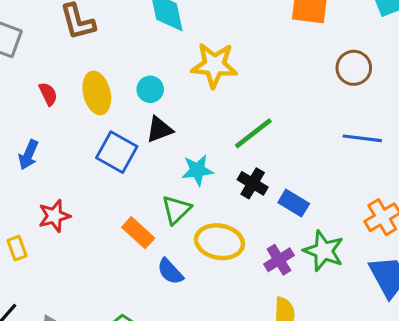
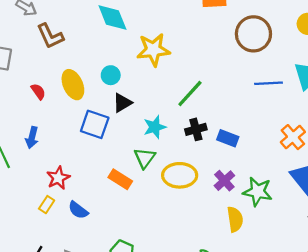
brown circle: (354, 68) -> (253, 34), size x1.4
black cross: (253, 183) -> (196, 129), turned -35
yellow rectangle: (17, 248) -> (47, 205), moved, turned 63
green star: (324, 251) -> (258, 192), moved
blue semicircle: (170, 272) -> (78, 210), moved

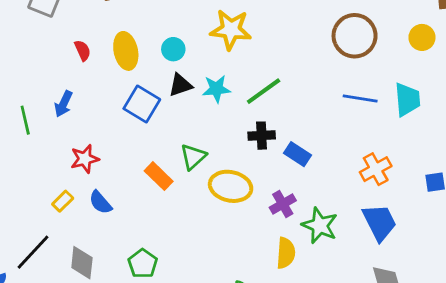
cyan star: (155, 127) -> (216, 89), moved
yellow rectangle: (47, 205) -> (63, 201), moved

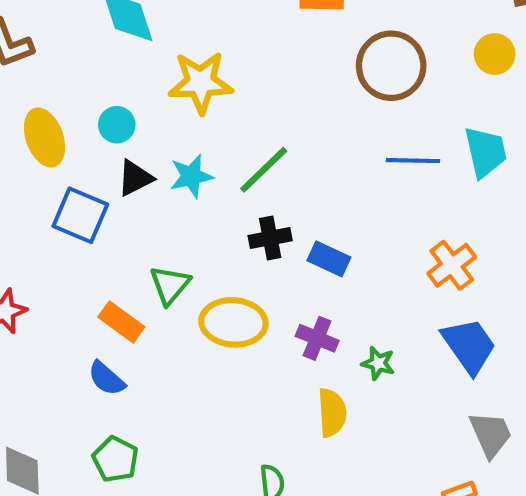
blue semicircle: (100, 202) -> (107, 379), moved
purple cross: (283, 204) -> (317, 338), turned -30
green star: (320, 225) -> (378, 363), size x0.6

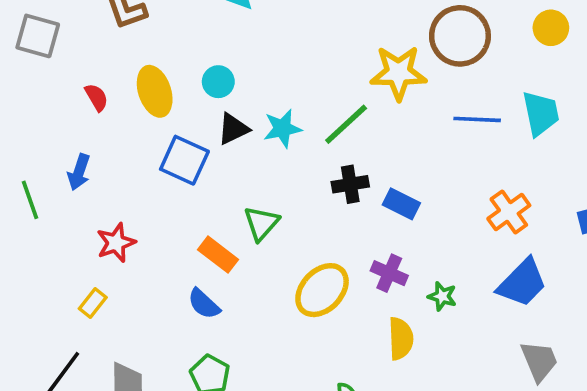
yellow star: (201, 82) -> (398, 73), moved
yellow ellipse: (233, 322) -> (322, 290), moved, turned -52
blue trapezoid: (469, 346) -> (522, 283), turned 78

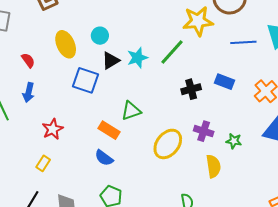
red semicircle: (96, 97) -> (28, 60), moved
black cross: (350, 184) -> (191, 89), moved
blue rectangle: (401, 204) -> (224, 82), moved
green triangle: (261, 223) -> (131, 111), turned 35

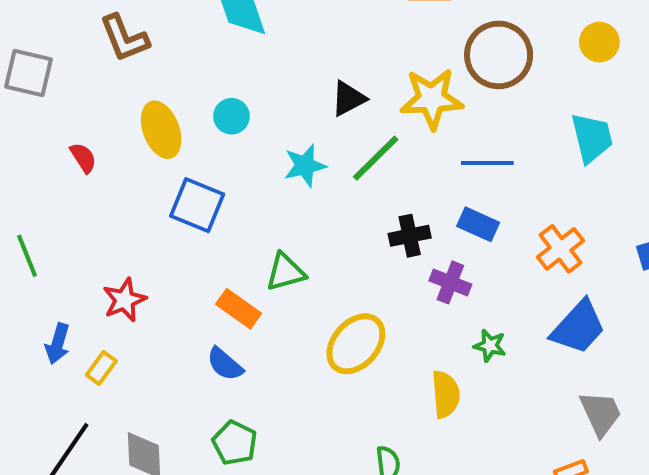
blue line: (243, 42) -> (487, 163), moved
black triangle: (111, 61) -> (348, 99), moved
blue arrow: (29, 92) -> (58, 344), moved
purple cross: (204, 131) -> (450, 282), moved

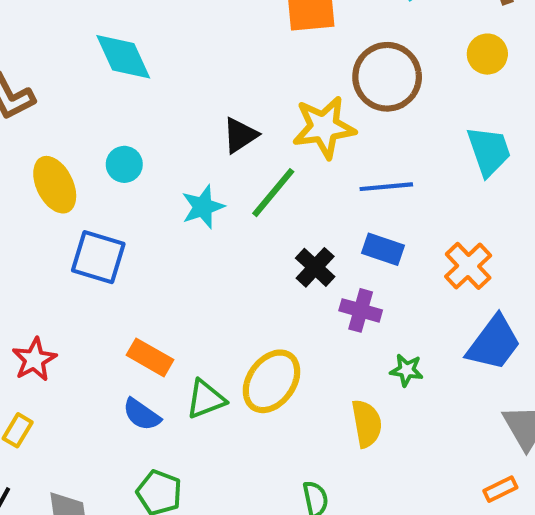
black cross: (410, 236) -> (315, 267), turned -30
green triangle: (286, 272) -> (206, 399), moved

